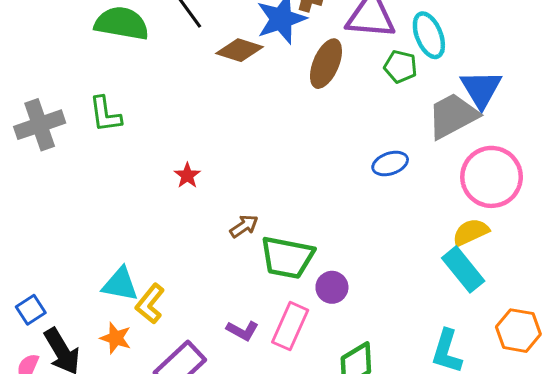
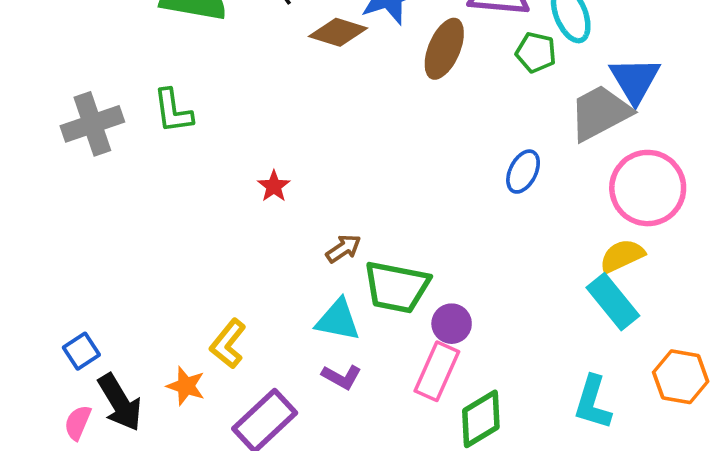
blue ellipse: (390, 164) -> (523, 172), turned -44
cyan triangle: (120, 284) -> (338, 320), moved
pink rectangle: (290, 326) -> (437, 371), moved

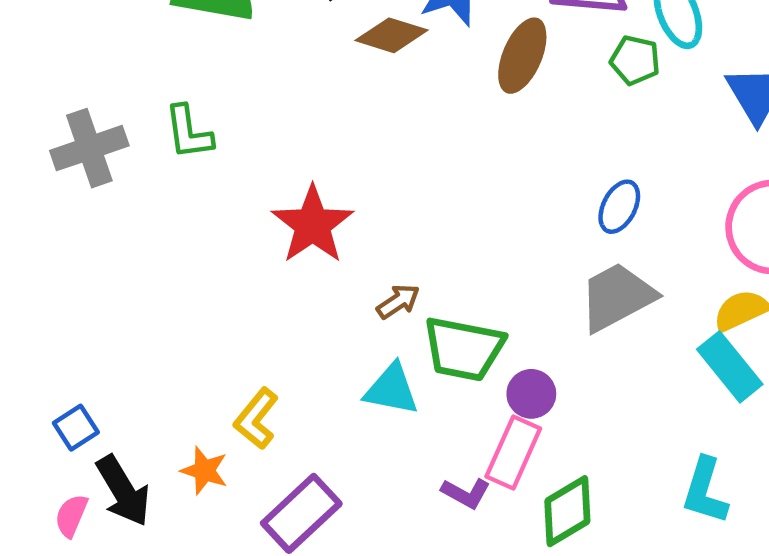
gray trapezoid: (600, 113) -> (617, 297), moved
red star: (274, 186) -> (313, 225), size x2.0
purple L-shape: (342, 377) -> (466, 493), moved

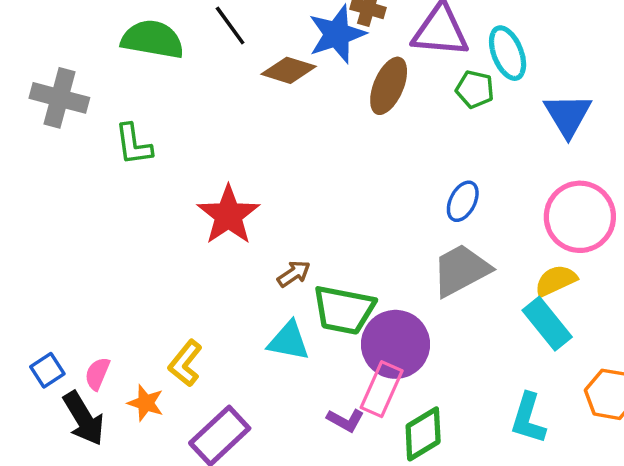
gray cross: (89, 148) -> (59, 98), moved, turned 34
purple circle: (531, 394) -> (395, 344), size x1.8
pink semicircle: (71, 516) -> (97, 374), moved

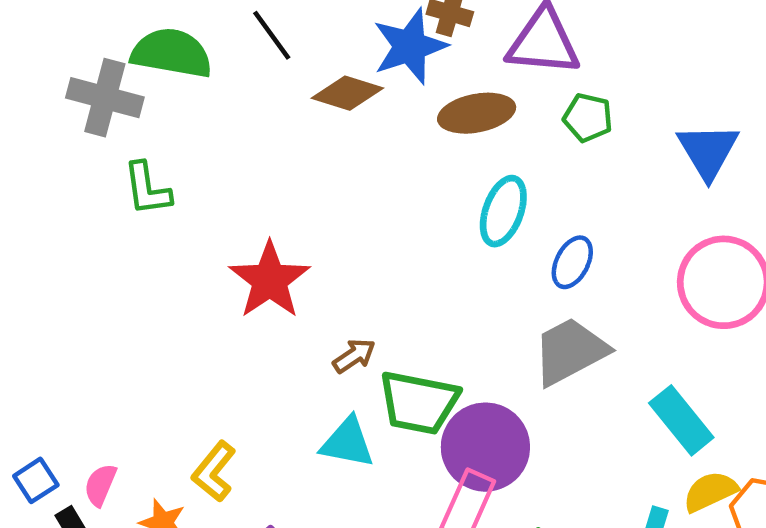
cyan ellipse: (508, 53) -> (503, 211), moved, turned 42
brown ellipse: (389, 86) -> (477, 113), turned 56
gray cross: (59, 98) -> (105, 98), moved
yellow semicircle: (556, 281) -> (710, 492), moved

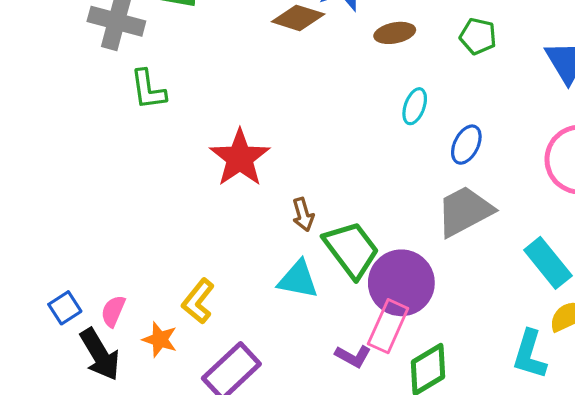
brown ellipse: (477, 113) -> (395, 33), size x0.7
cyan ellipse: (503, 211) -> (415, 106), size x0.7
brown arrow: (354, 356) -> (303, 215), turned 108
green trapezoid: (419, 403) -> (351, 250), turned -138

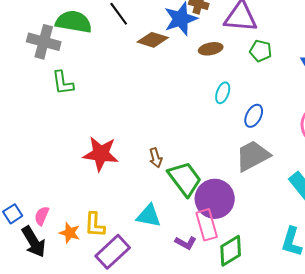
red star: (240, 158) -> (101, 154), moved, turned -30
cyan triangle: (298, 280) -> (149, 216), moved
yellow L-shape: (198, 301) -> (95, 225), moved, turned -36
pink rectangle: (388, 326) -> (207, 225), turned -40

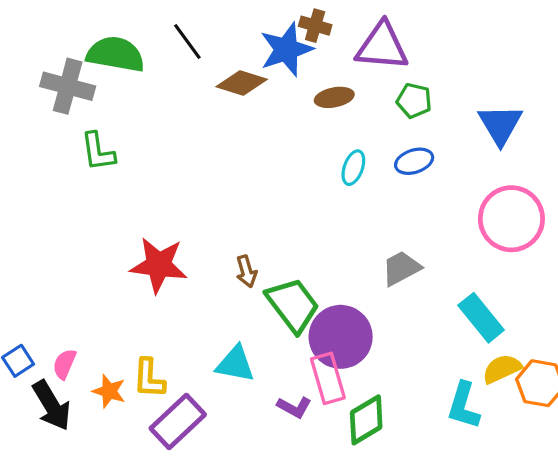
blue ellipse: (254, 116) -> (414, 161), moved, turned 45
gray trapezoid: (253, 156) -> (401, 268), size x0.7

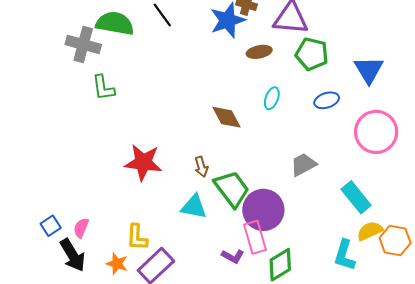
brown diamond: (242, 83) -> (227, 117), moved, turned 44
green pentagon: (414, 101) -> (312, 54), size x1.4
blue ellipse: (414, 161) -> (327, 100), moved
cyan triangle: (235, 364) -> (194, 207), moved
orange star: (109, 391) -> (117, 264), moved

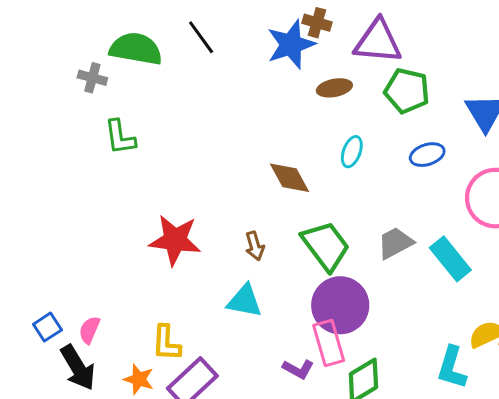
gray cross: (83, 44) -> (92, 78), size x0.6
green trapezoid: (232, 189) -> (326, 246), moved
cyan rectangle: (356, 197) -> (450, 259), moved

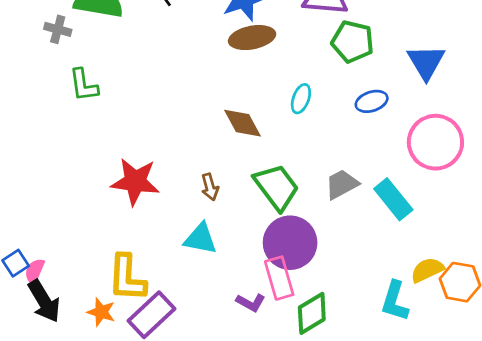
brown ellipse: (334, 88) -> (252, 38), moved, size x1.4
pink semicircle: (89, 330) -> (35, 271), moved
yellow L-shape: (166, 343) -> (127, 278), size x1.4

